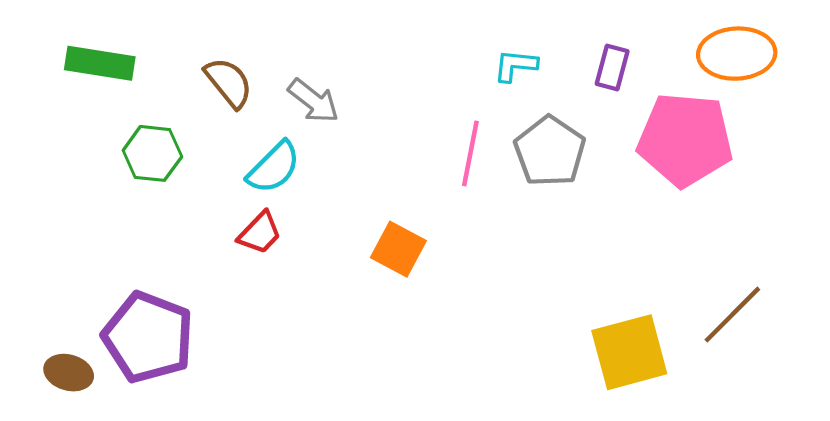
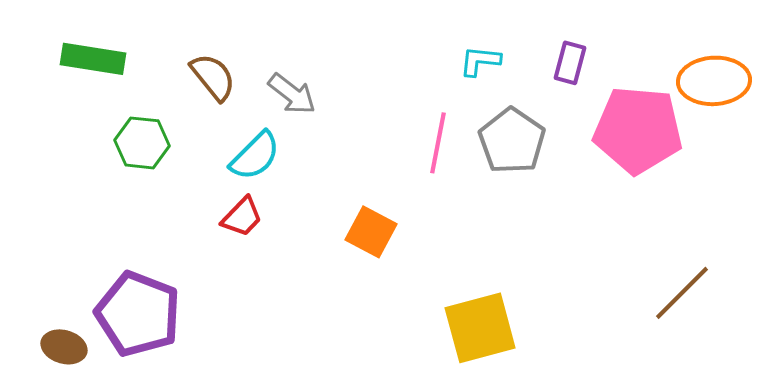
orange ellipse: (737, 54) -> (714, 81), moved
yellow square: (629, 352) -> (480, 328), moved

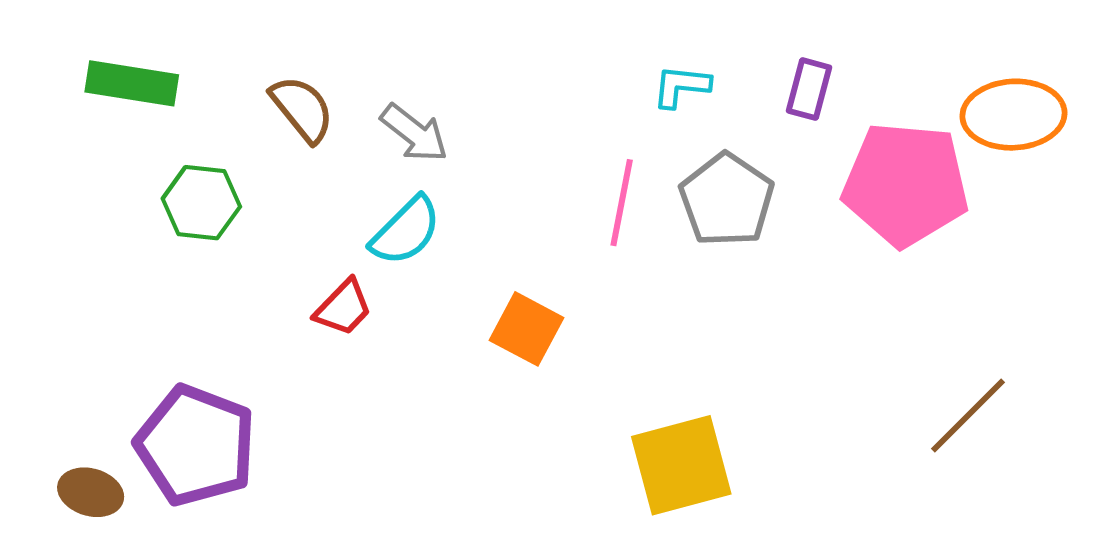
cyan semicircle: (255, 156) -> (406, 231), moved

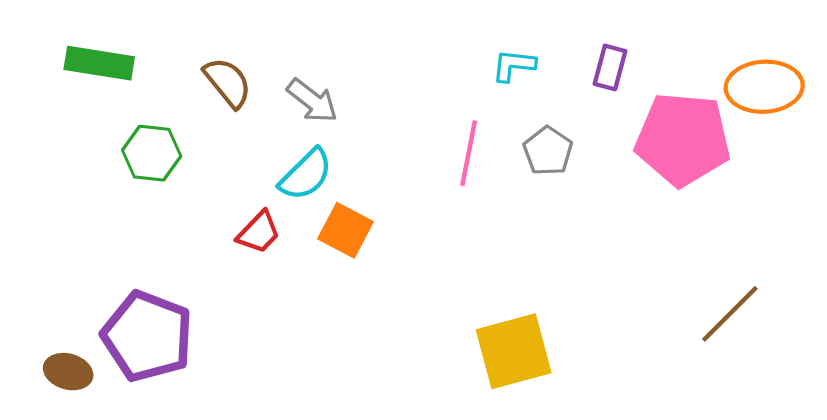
gray pentagon: (727, 200) -> (548, 151), size x0.7
orange square: (526, 329) -> (345, 230), moved

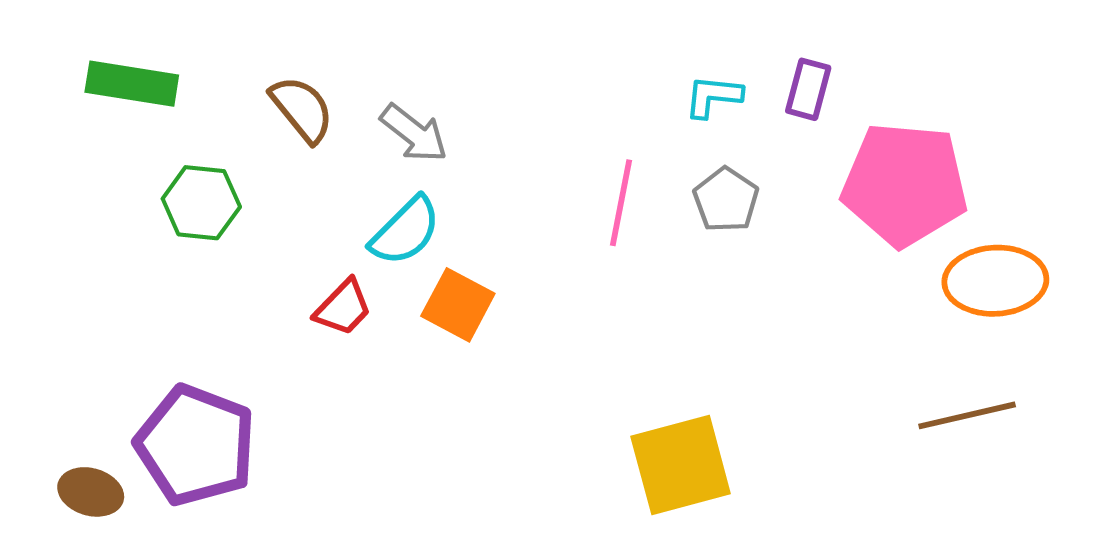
cyan L-shape: (514, 65) -> (713, 96), moved
orange ellipse: (764, 87) -> (995, 281), moved
brown line: (730, 314) -> (967, 415), turned 32

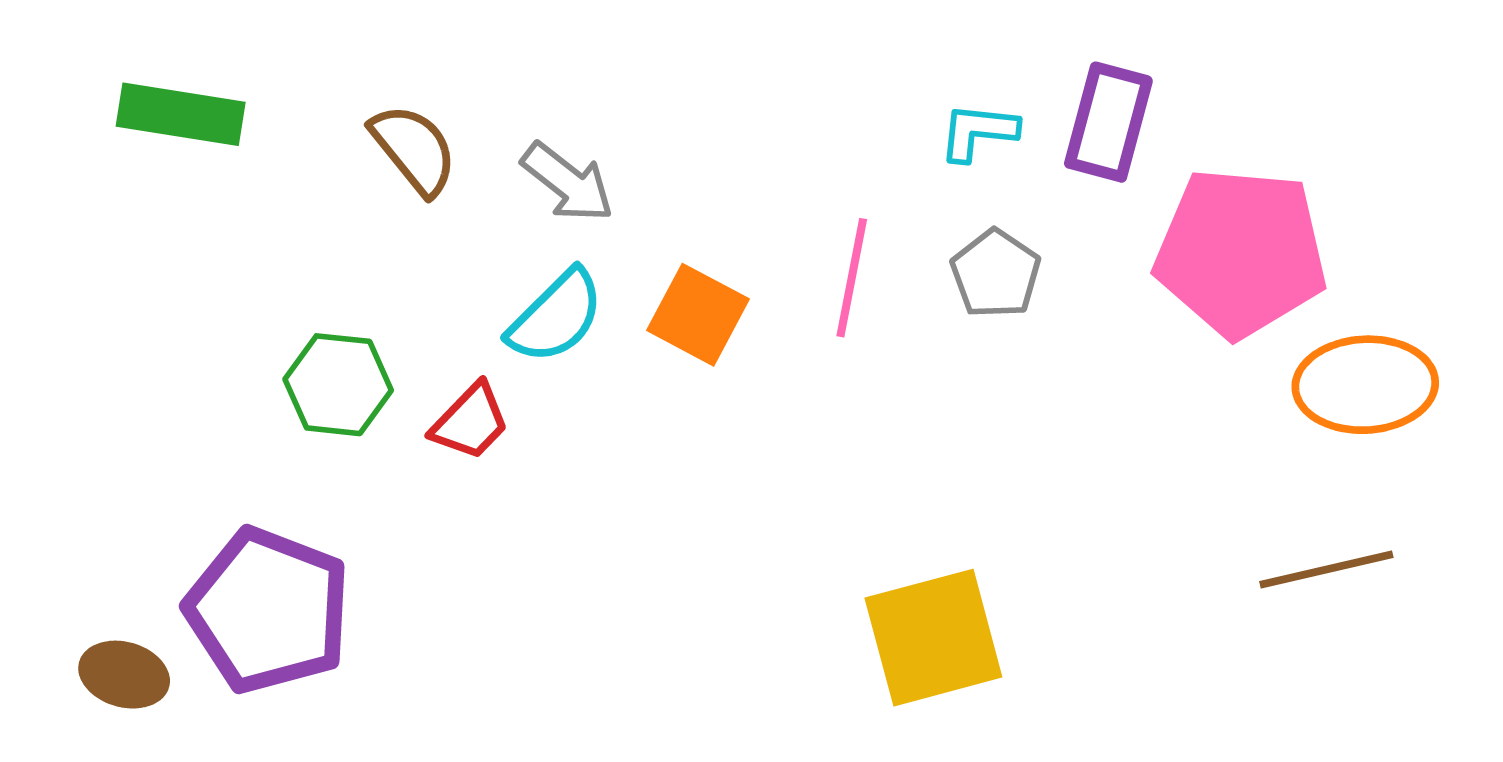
purple rectangle: (808, 89) -> (1108, 122), size x1.4
green hexagon: (201, 203) -> (338, 385), moved
orange square: (458, 305) -> (698, 315), moved

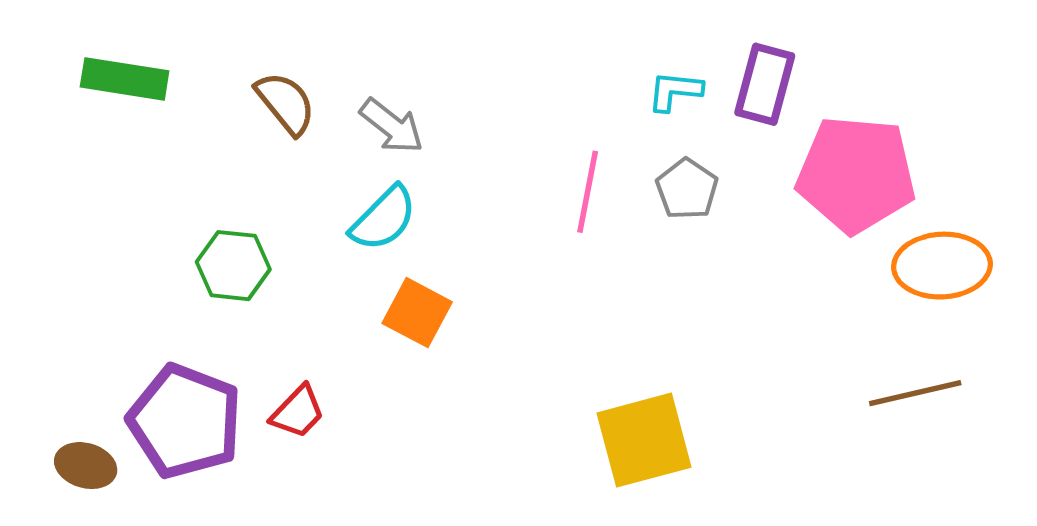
orange square: (698, 315) -> (417, 313), moved
red trapezoid: (470, 422) -> (298, 412), moved

